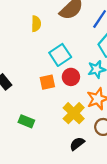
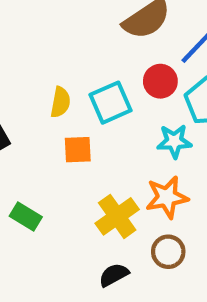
yellow semicircle: (36, 24) -> (60, 102), moved
red circle: (71, 77) -> (160, 81), moved

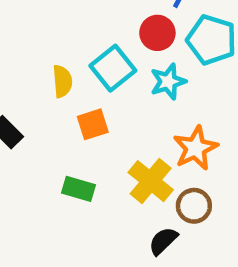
cyan star: (174, 141) -> (168, 82), moved
green rectangle: (26, 216) -> (78, 189), moved
brown circle: (168, 252) -> (194, 206), moved

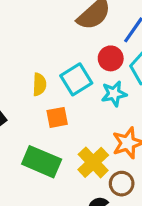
green rectangle: (78, 189) -> (42, 162), size x1.6

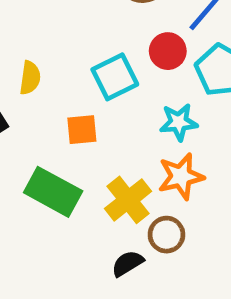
yellow semicircle: (39, 84) -> (30, 78), moved
cyan star: (114, 94) -> (179, 122), moved

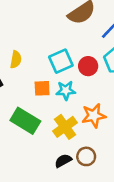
red circle: (168, 51) -> (88, 66), moved
cyan star: (179, 122) -> (66, 90), moved
brown circle: (166, 235) -> (86, 156), moved

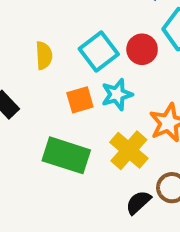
yellow semicircle: (16, 60) -> (44, 55), moved

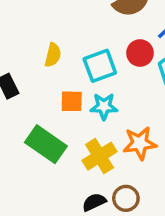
red circle: (142, 49) -> (140, 53), moved

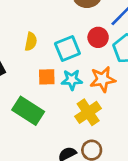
orange star: (140, 143) -> (103, 79), moved
yellow cross: (100, 156) -> (88, 112), moved

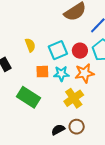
red circle: (98, 37) -> (80, 51), moved
yellow semicircle: (31, 42) -> (30, 45), turned -32

